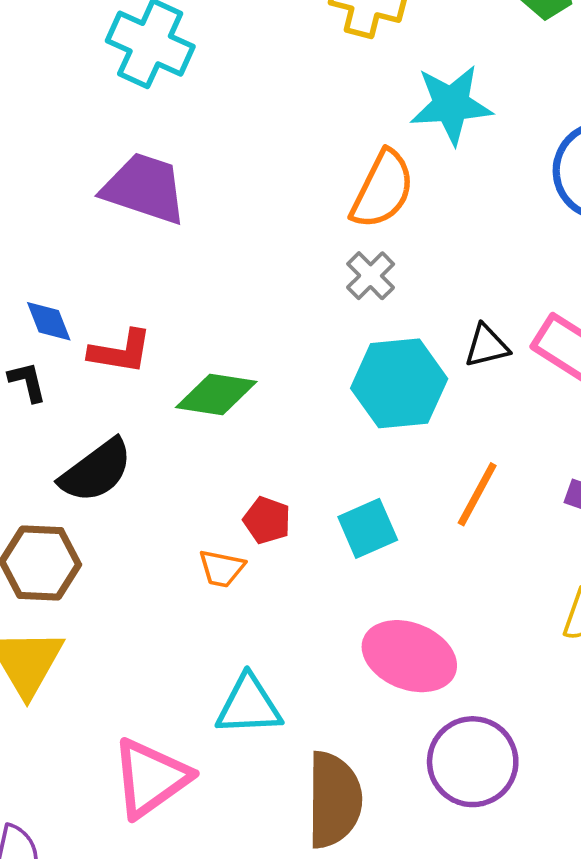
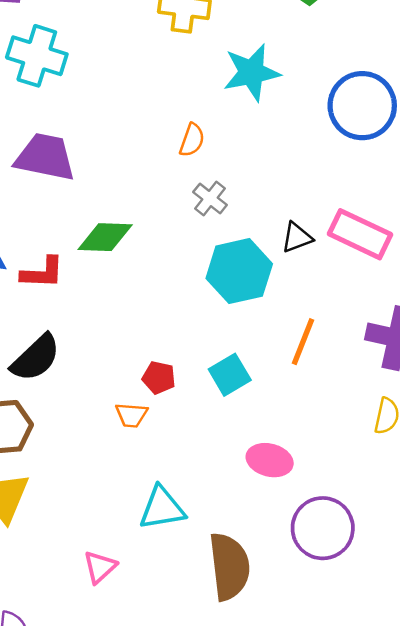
orange semicircle: (382, 190) -> (192, 140), moved, size x0.6
green diamond: (216, 394) -> (105, 237), moved
pink ellipse: (409, 656) -> (270, 460), size x0.7
pink triangle: (151, 778) -> (100, 567), size x0.6

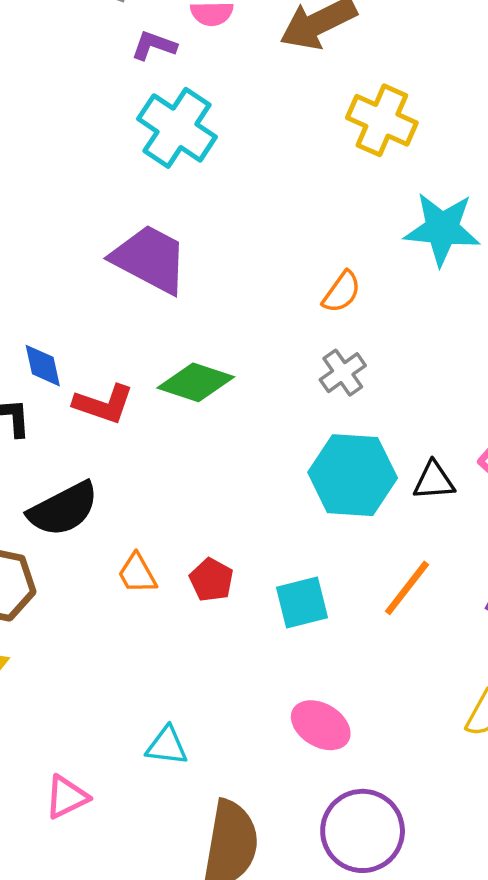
black triangle: (297, 237) -> (434, 481), moved
orange trapezoid: (131, 415) -> (137, 574), moved, turned 40
cyan triangle: (162, 508) -> (167, 746), size x0.7

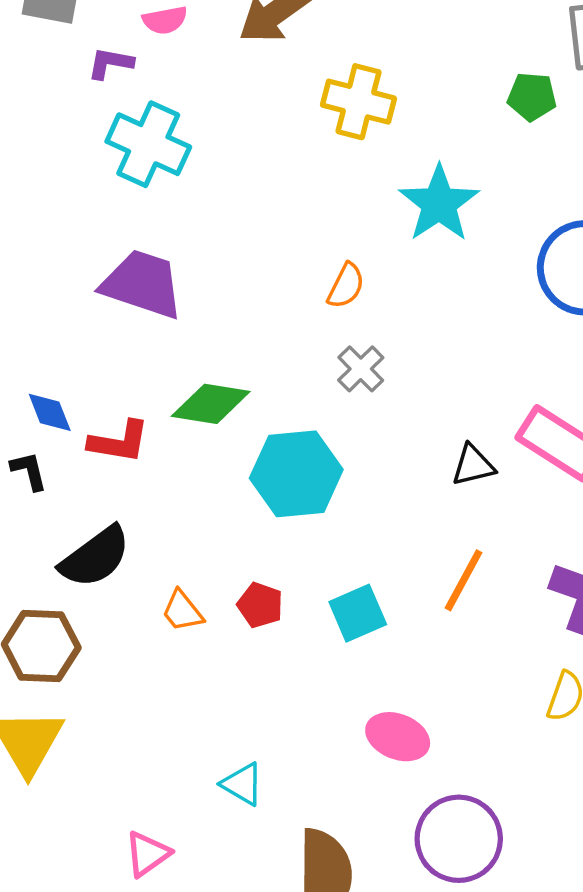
cyan star: (442, 229) -> (439, 204), turned -30
cyan hexagon: (353, 475) -> (296, 474), moved
cyan triangle: (167, 746) -> (242, 784), turned 33

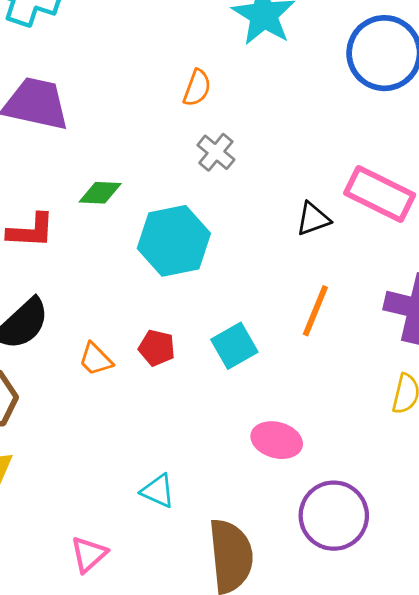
green diamond: (211, 404) -> (100, 193), size x0.7

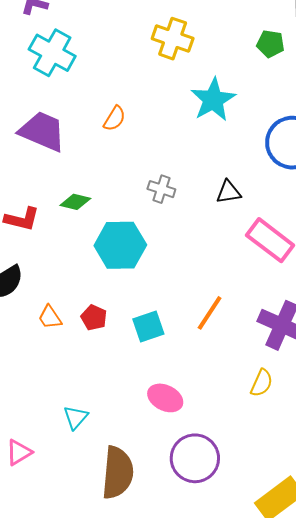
orange semicircle: (197, 88) -> (115, 118), moved
gray cross: (216, 152) -> (161, 189), turned -32
black triangle: (313, 219) -> (228, 192), moved
cyan triangle: (158, 491) -> (76, 417), turned 36

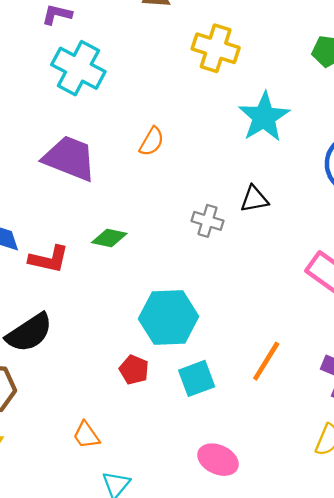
black triangle: (228, 192) -> (254, 199), moved
cyan hexagon: (120, 245) -> (169, 318), moved
orange trapezoid: (50, 317) -> (86, 435), moved

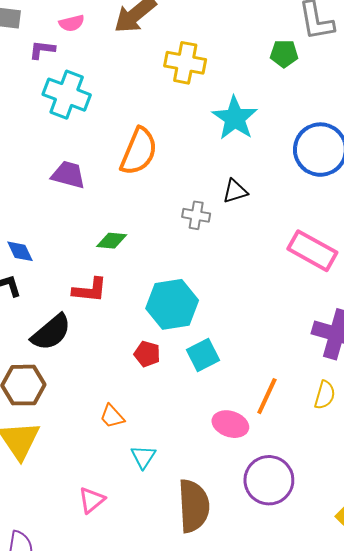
orange semicircle: (152, 141) -> (139, 151), size x1.8
purple trapezoid: (70, 158) -> (68, 175), size x0.7
red L-shape: (49, 259) -> (90, 290), moved
orange line: (266, 361) -> (267, 396), moved

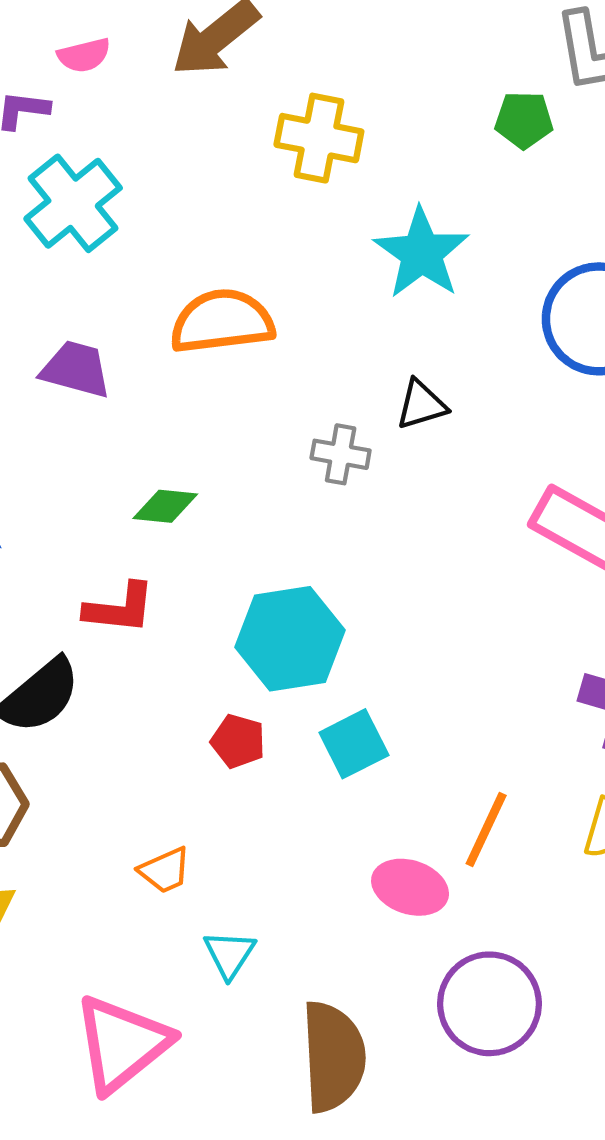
cyan cross: (67, 95) -> (73, 203), turned 30
orange semicircle: (139, 151) -> (222, 321), turned -120
orange trapezoid: (112, 416) -> (165, 870), turned -72
pink triangle: (92, 500) -> (122, 1044), size x1.8

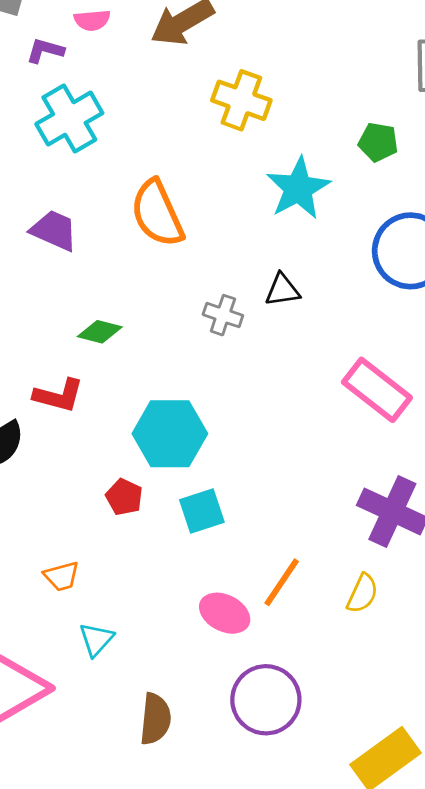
green pentagon: (524, 120) -> (378, 142), moved
orange semicircle: (222, 321) -> (157, 213), turned -116
brown semicircle: (333, 1057) -> (155, 719), size x0.7

